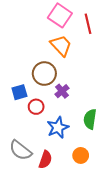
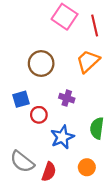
orange trapezoid: (61, 46) -> (88, 61), moved, turned -90
brown circle: (44, 74) -> (41, 63), moved
purple cross: (62, 91) -> (67, 98), turned -32

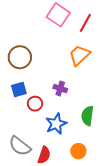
red line: (95, 26) -> (85, 23), turned 42
brown circle: (41, 63) -> (20, 57), moved

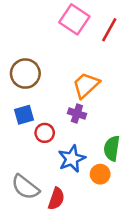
orange trapezoid: (79, 55) -> (86, 85), moved
orange circle: (78, 151) -> (100, 174), moved

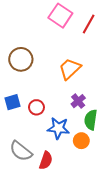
purple cross: (77, 114) -> (78, 101), moved, turned 32
blue square: (24, 115) -> (13, 102), moved
blue star: (72, 159) -> (58, 128), turned 30

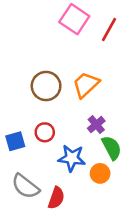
brown circle: (21, 59) -> (46, 86), moved
blue square: (13, 102) -> (15, 141), moved
green semicircle: (91, 120) -> (112, 148), turned 144

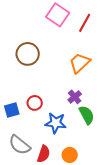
orange trapezoid: (86, 85) -> (80, 63), moved
brown circle: (46, 86) -> (28, 54), moved
orange circle: (100, 173) -> (70, 155), moved

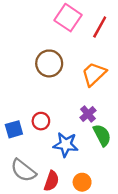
brown circle: (28, 54) -> (49, 63), moved

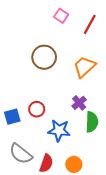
pink square: (68, 18) -> (61, 16), size x0.6
green semicircle: (102, 135) -> (92, 122), turned 30

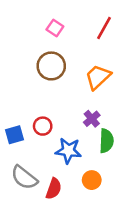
pink square: (61, 16) -> (55, 28), moved
orange circle: (74, 164) -> (92, 180), moved

